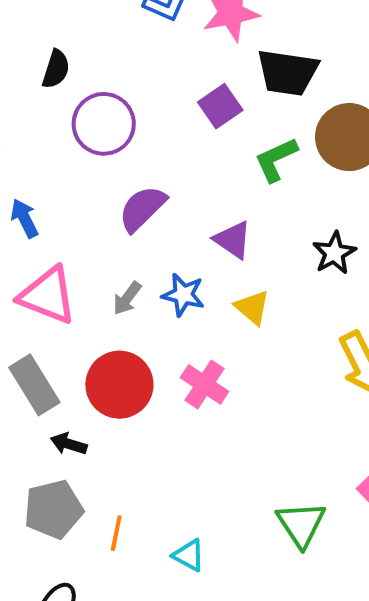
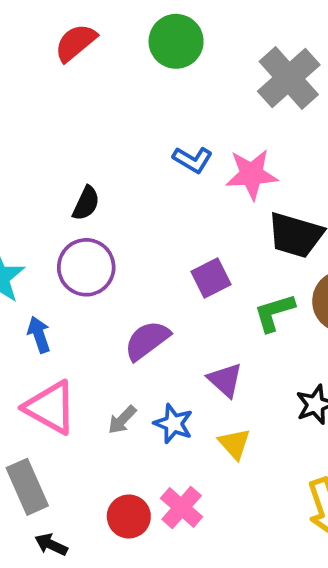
purple square: (220, 106) -> (211, 278), moved
purple circle: (104, 124) -> (86, 267), moved
red circle: (119, 385) -> (129, 516), moved, size x0.7

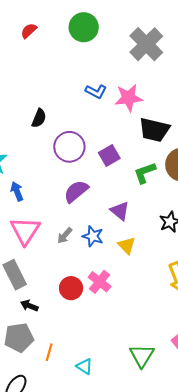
red semicircle: (76, 43) -> (29, 31), size x0.7
purple circle: (86, 267) -> (69, 147), moved
pink triangle: (50, 407) -> (25, 231), turned 36

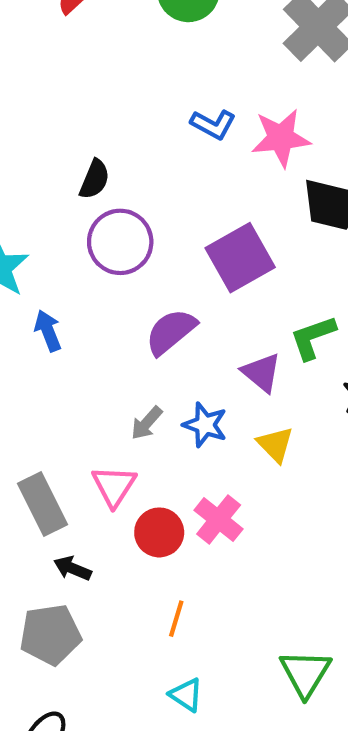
purple circle: (69, 147) -> (120, 242), moved
purple square: (109, 156) -> (240, 258), size x1.5
green L-shape: (145, 173) -> (313, 337), moved
pink triangle: (25, 231) -> (114, 486), moved, size x0.7
orange line: (49, 352) -> (176, 619), moved

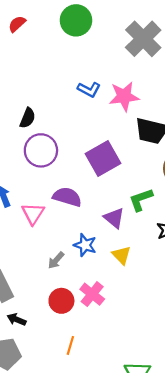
purple semicircle: (171, 332) -> (67, 197), turned 56
gray arrow: (147, 423) -> (56, 260), moved
pink triangle: (114, 486) -> (33, 214), moved

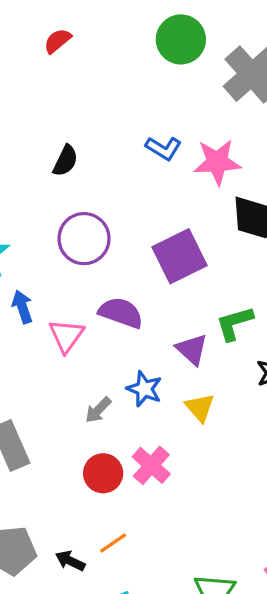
green circle: (76, 20) -> (181, 39), moved
black semicircle: (28, 118) -> (65, 161), moved
black arrow: (16, 319) -> (70, 561), moved
orange line: (70, 345) -> (113, 543), turned 36

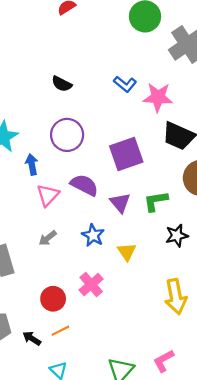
black semicircle: (65, 161) -> (62, 84), turned 84
blue arrow: (22, 307) -> (32, 164), moved
purple triangle: (192, 349) -> (120, 203), moved
gray arrow: (98, 410) -> (48, 238), moved
red circle: (103, 473) -> (53, 299), moved

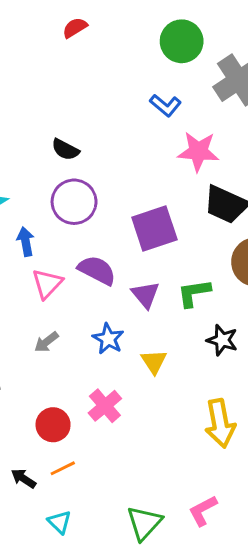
black semicircle: (62, 84) -> (65, 150), moved
blue L-shape: (125, 84) -> (166, 105), moved
black star: (177, 236) -> (222, 340), turned 30

